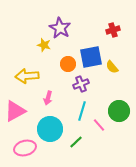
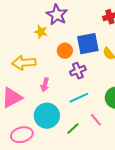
cyan line: (82, 111) -> (79, 98), turned 48
pink line: (99, 125) -> (96, 120), moved

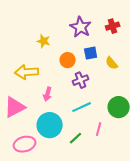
purple star: (57, 15) -> (81, 27), moved
blue square: (88, 44) -> (91, 53), size x0.6
pink line: (96, 120) -> (99, 129), turned 56

